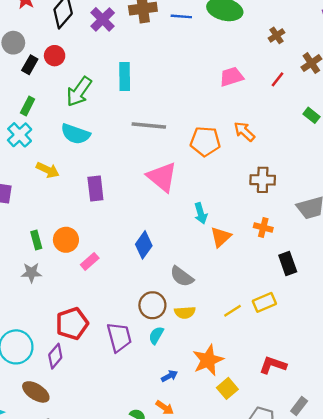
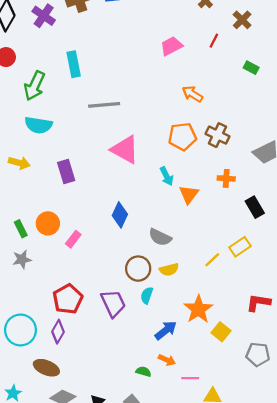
orange pentagon: (205, 141) -> (182, 137), moved
brown cross: (263, 180) -> (217, 135), turned 35
blue arrow: (169, 376) -> (166, 330), size x1.5

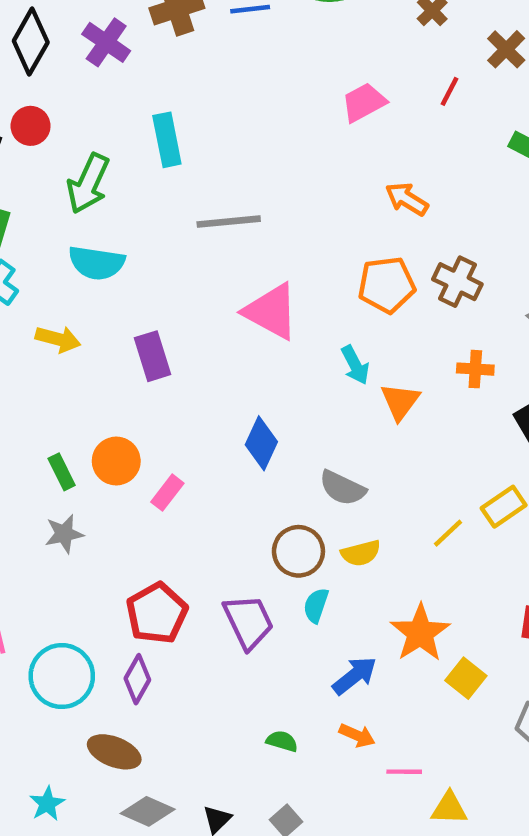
green semicircle: (144, 372) -> (282, 741), moved

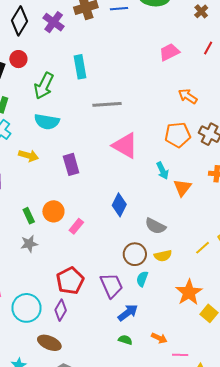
blue arrow: (355, 676) -> (128, 313), moved

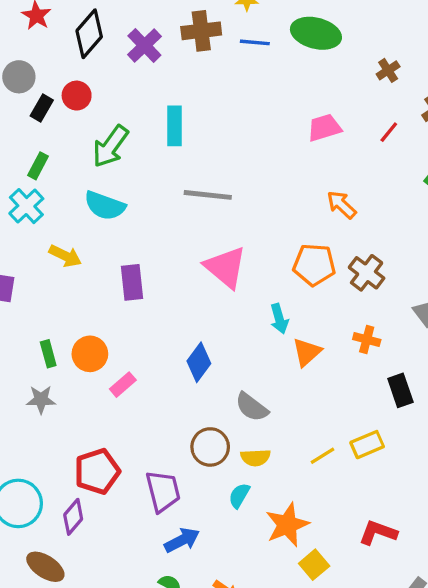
cyan semicircle: (142, 279) -> (239, 496), moved

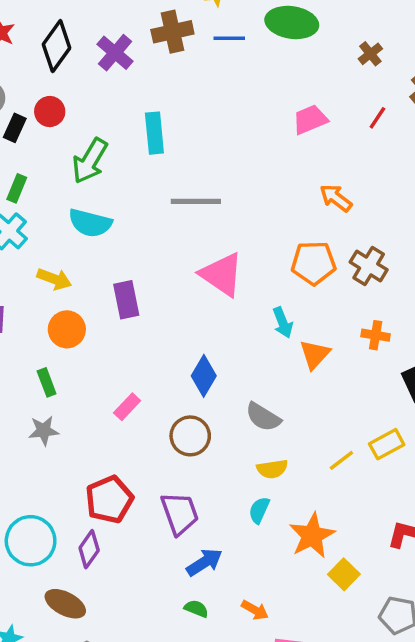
orange circle: (90, 354) -> (67, 329), moved
brown circle: (210, 447) -> (190, 436), moved

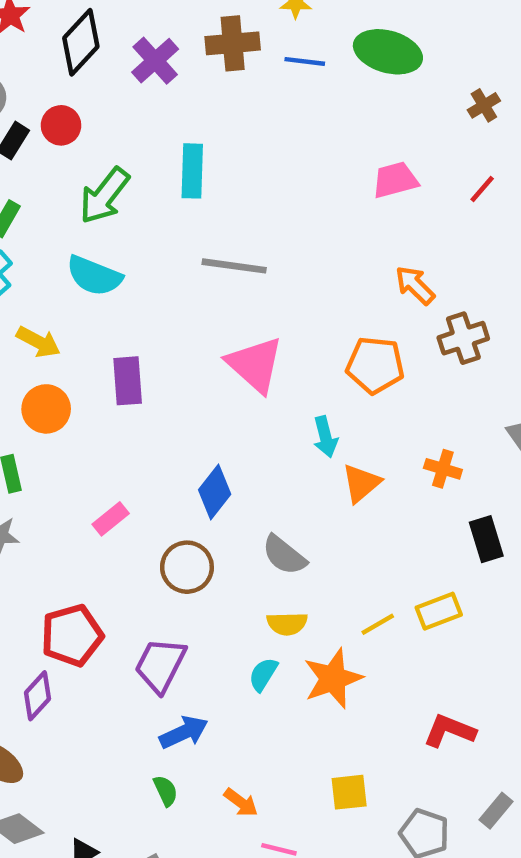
brown cross: (369, 266) -> (463, 338), moved, turned 33
purple trapezoid: (180, 513) -> (160, 665), turned -141
orange star: (312, 536) -> (333, 678), moved
yellow square: (344, 574) -> (349, 792), moved, turned 32
green semicircle: (196, 609) -> (166, 791), turned 35

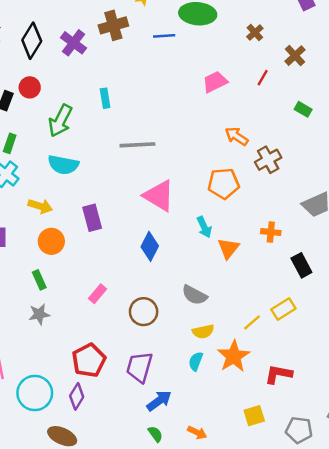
blue line: (305, 61) -> (164, 36), moved
cyan rectangle: (192, 171) -> (105, 98), size x0.7
blue diamond: (215, 492) -> (150, 246), moved
red L-shape: (450, 731) -> (278, 374), moved

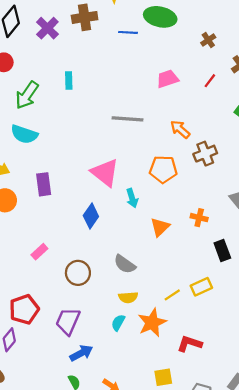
gray line: (137, 145) -> (128, 119), moved
cyan arrow: (204, 227) -> (132, 198), moved

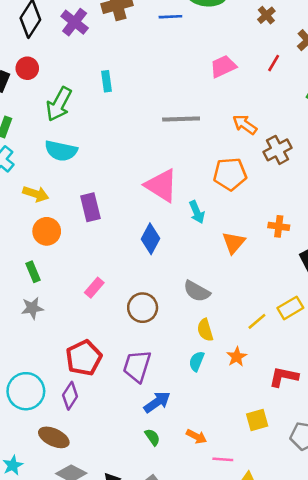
yellow semicircle: (128, 297) -> (205, 330), turned 84
orange star: (152, 323) -> (237, 357), size x0.6

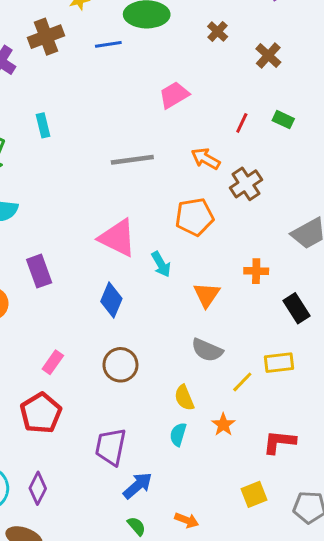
red line: (274, 63) -> (242, 123), moved
gray semicircle: (197, 291) -> (207, 350), moved
brown circle: (143, 308) -> (120, 365), moved
yellow rectangle: (290, 308) -> (279, 363), turned 30
red pentagon: (84, 358) -> (41, 413), moved

